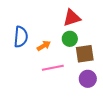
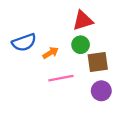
blue semicircle: (21, 37) -> (24, 42), turned 65

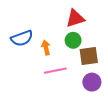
orange arrow: (51, 53) -> (46, 48), turned -72

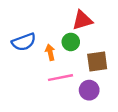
green circle: (73, 40) -> (71, 42), moved
purple circle: (92, 82) -> (89, 90), moved

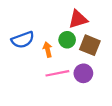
brown square: (97, 61) -> (90, 45), moved, turned 30
purple circle: (89, 90) -> (83, 73), moved

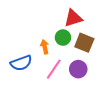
blue semicircle: (23, 40) -> (21, 63), moved
pink line: (57, 73) -> (54, 69), turned -45

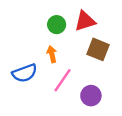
green circle: (63, 38) -> (57, 25), moved
purple circle: (78, 69) -> (91, 96), moved

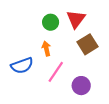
red triangle: (85, 21) -> (76, 19), turned -36
brown square: (98, 49) -> (88, 44), turned 36

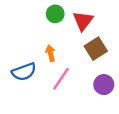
green circle: (51, 22) -> (55, 14), moved
purple circle: (81, 86) -> (104, 85), moved

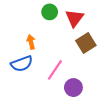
orange arrow: (51, 53) -> (31, 42), moved
purple circle: (104, 85) -> (73, 88), moved

